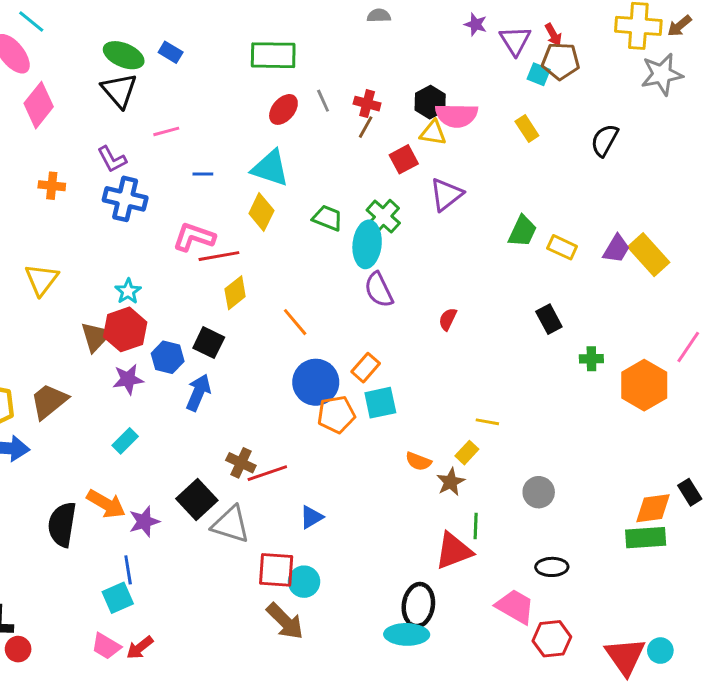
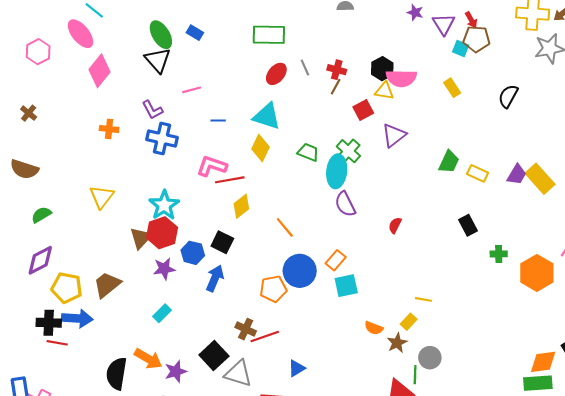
green ellipse: (124, 55) -> (161, 35), turned 36
cyan star: (128, 291) -> (164, 205), size x1.6
orange pentagon: (336, 414) -> (273, 289), moved
gray circle: (539, 492) -> (430, 358), moved

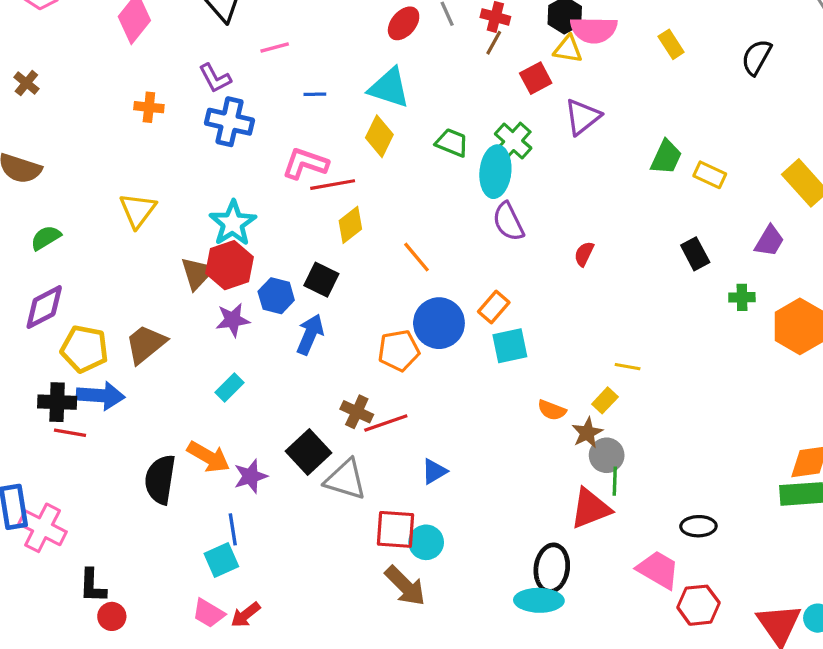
purple trapezoid: (517, 174) -> (769, 241), moved
gray circle: (430, 358) -> (607, 455), moved

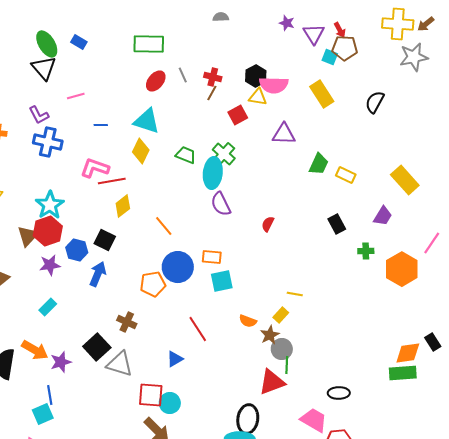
yellow rectangle: (671, 44) -> (322, 94), size x1.5
purple triangle: (582, 117) -> (284, 134), moved, turned 40
orange rectangle: (494, 307) -> (212, 257), turned 54
red line: (386, 423) -> (198, 329), moved, turned 76

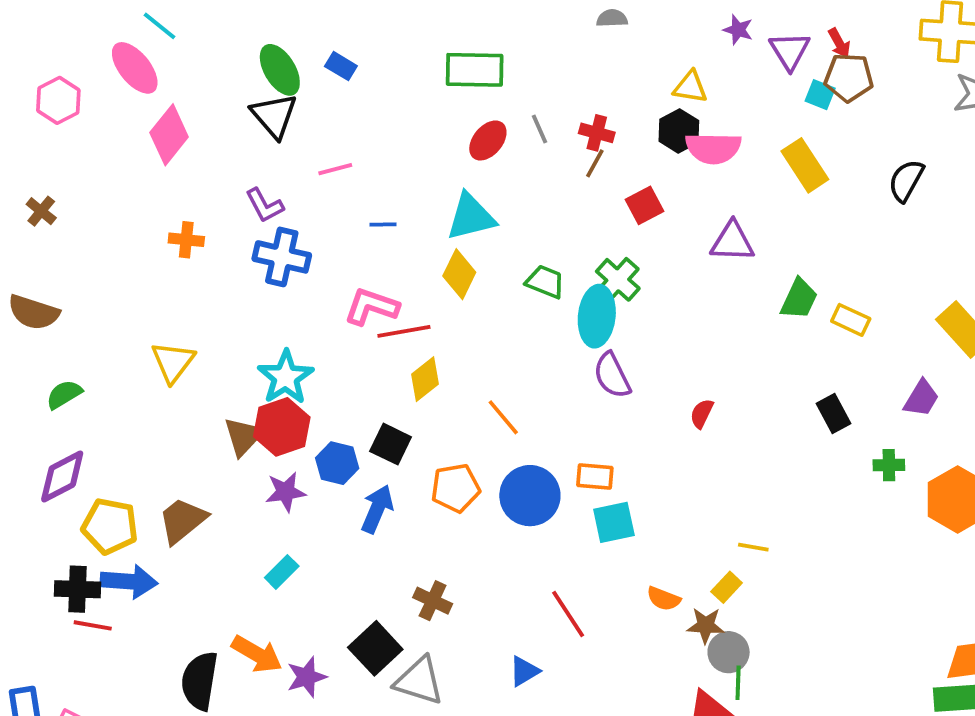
yellow triangle: (258, 97) -> (690, 87), moved
cyan triangle: (147, 121) -> (471, 217), turned -32
orange pentagon: (153, 284) -> (455, 488), moved
brown star: (270, 335) -> (706, 625), turned 30

